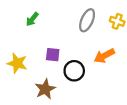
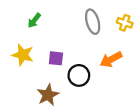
gray ellipse: (87, 20) -> (93, 22), turned -40
yellow star: (17, 63) -> (23, 55), moved

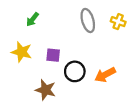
orange arrow: (111, 59) -> (105, 75), moved
brown star: (48, 95) -> (45, 90), turned -30

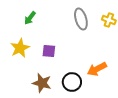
yellow star: (22, 52) -> (20, 48), turned 30
black circle: (75, 71) -> (72, 82), moved

